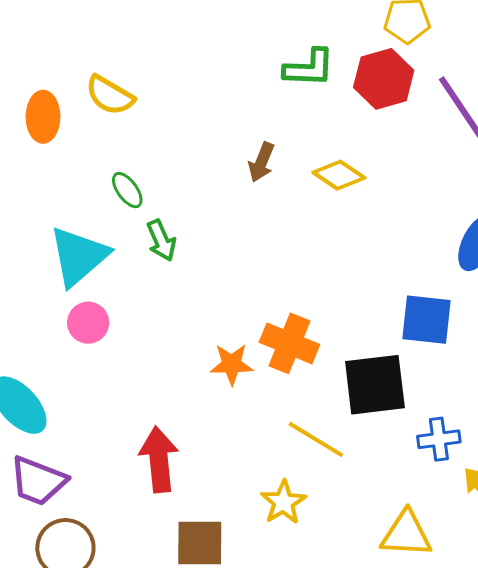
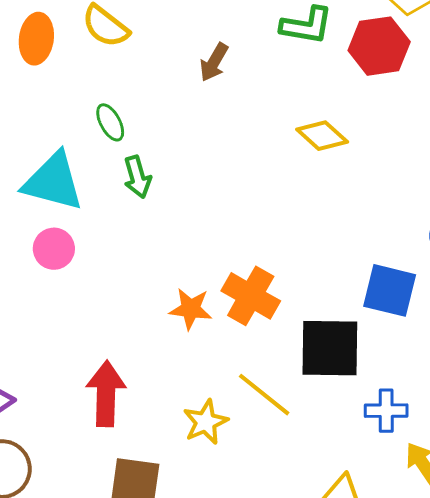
brown arrow: (261, 162) -> (214, 62), moved
cyan triangle: (79, 256) -> (53, 182), turned 48
yellow star: (283, 502) -> (206, 422), moved

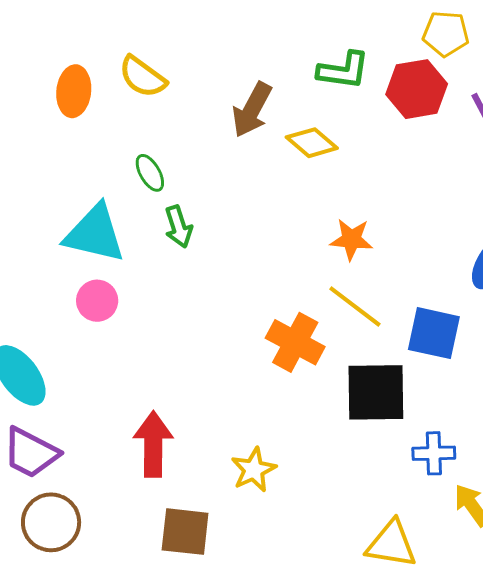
brown arrow: (214, 62) -> (252, 110), size x1.4
yellow diamond: (322, 136) -> (312, 143), moved
orange star: (191, 309) -> (351, 239), moved
yellow line: (264, 395) -> (355, 307), moved

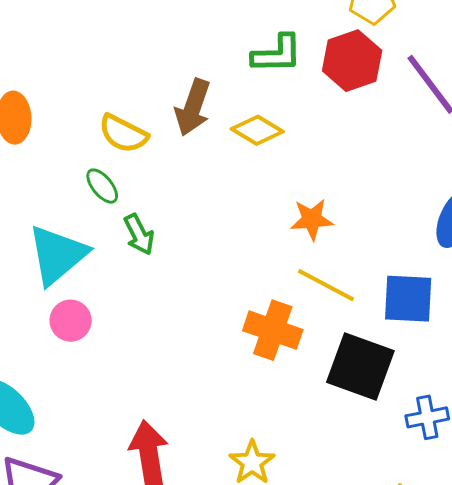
yellow semicircle: (142, 77) -> (123, 134), moved
cyan triangle: (95, 234) -> (57, 255), turned -44
black square: (376, 392) -> (360, 367), turned 30

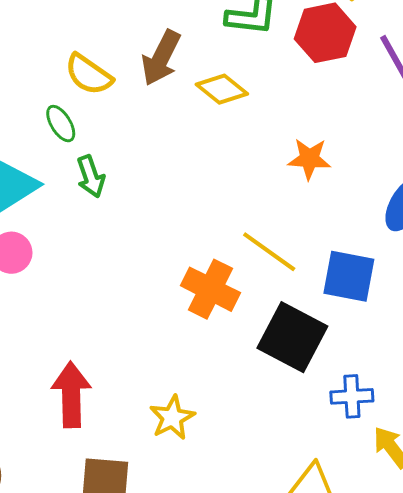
orange star: (312, 219) -> (309, 159), moved

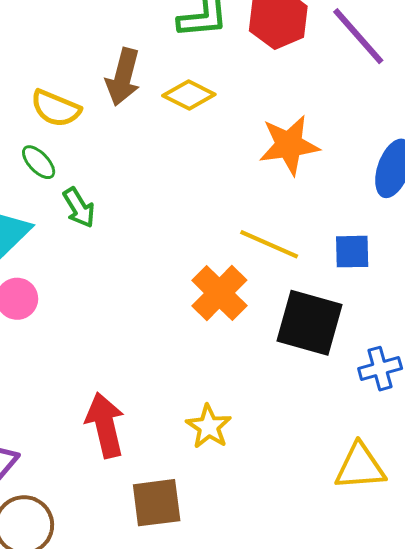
orange star: (309, 159) -> (289, 145), size x1.4
blue square: (349, 276) -> (352, 252), size x0.7
orange cross: (210, 289) -> (219, 293), turned 30

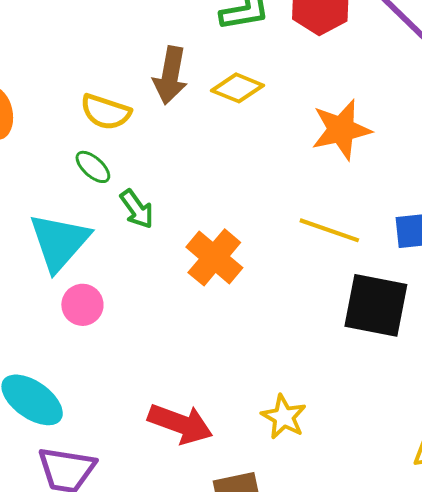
orange cross: (219, 293) -> (214, 257), moved
red arrow: (105, 425) -> (180, 424), turned 128

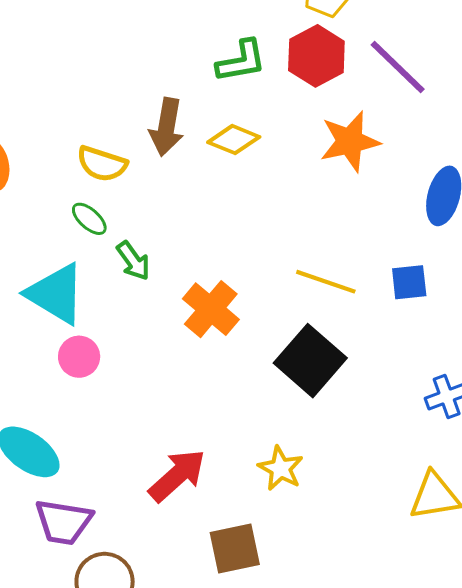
orange star: (341, 130) -> (350, 141), moved
cyan triangle: (59, 242) -> (56, 294), turned -40
black square: (376, 305) -> (310, 361), moved, turned 30
red arrow: (180, 424) -> (177, 475), turned -62

